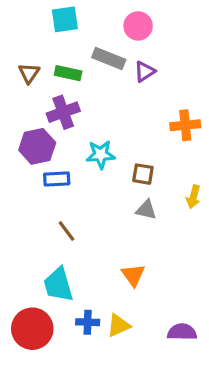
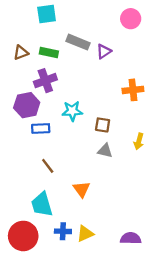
pink circle: (138, 26) -> (131, 19), moved
brown triangle: (29, 73) -> (21, 53), turned 35
orange triangle: (133, 275) -> (82, 189), moved

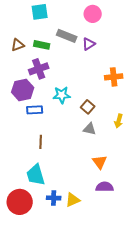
pink circle: (131, 19) -> (93, 14), moved
brown square: (103, 125) -> (88, 107), turned 32
brown line: (48, 166) -> (41, 142), turned 40
orange triangle: (82, 189) -> (100, 162), moved
purple semicircle: (131, 238) -> (105, 187), moved

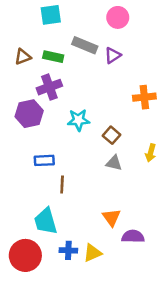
blue rectangle: (35, 110) -> (44, 160), moved
brown line: (41, 142) -> (62, 185), moved
orange triangle: (100, 162) -> (111, 217), moved

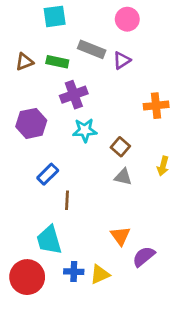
purple cross: (49, 87) -> (74, 95), moved
blue rectangle: (44, 160) -> (48, 174), turned -42
purple semicircle: (133, 236) -> (144, 256), turned -40

